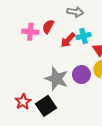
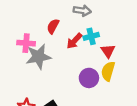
pink cross: (30, 32) -> (26, 43), moved
gray star: (56, 79) -> (38, 57), moved, turned -30

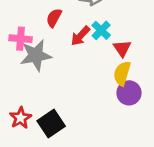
cyan cross: (91, 36) -> (101, 30), turned -32
purple circle: (89, 78) -> (129, 93), moved

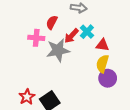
pink cross: (21, 39) -> (36, 38), moved
red triangle: (122, 48) -> (102, 45), turned -48
gray star: (36, 55) -> (58, 50), moved

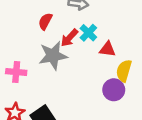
pink cross: (36, 38) -> (16, 72), moved
yellow semicircle: (102, 64) -> (124, 71), moved

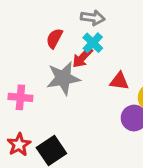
cyan cross: (88, 33) -> (93, 43), moved
red triangle: (107, 49) -> (119, 81), moved

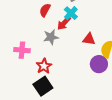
gray star: (63, 78) -> (51, 37), size x0.7
red star: (19, 145) -> (44, 66), moved

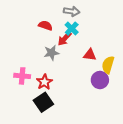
red semicircle: (45, 10) -> (45, 25), turned 80
pink cross: (22, 50) -> (22, 76), moved

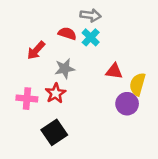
red semicircle: (45, 25) -> (67, 33), moved
red arrow: (65, 39) -> (36, 50), moved
red star: (44, 82) -> (56, 93), moved

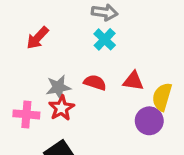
red semicircle: (67, 33) -> (95, 83), moved
red arrow: (36, 50) -> (38, 38), moved
gray star: (65, 69) -> (58, 87), moved

